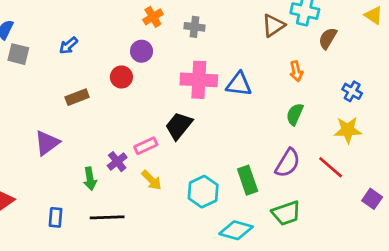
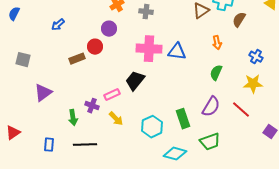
gray square: (18, 54) -> (23, 60), moved
brown rectangle: (77, 97) -> (77, 59), moved
purple cross: (117, 162) -> (92, 106), turned -32

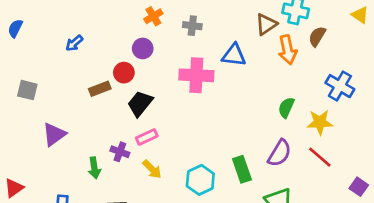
orange arrow: (217, 43) -> (288, 50), moved, size x1.5
blue triangle: (177, 52) -> (234, 55), moved
blue cross: (256, 57) -> (340, 86), size x1.5
black trapezoid: (135, 81) -> (140, 103), moved
yellow star: (253, 84) -> (320, 122), moved

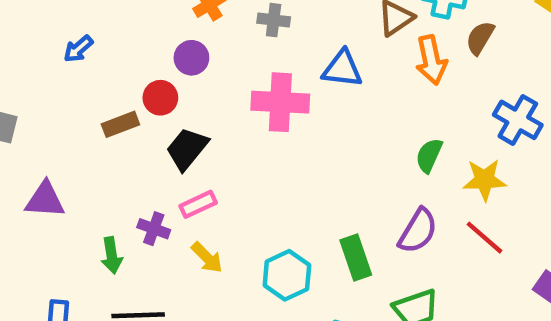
purple triangle: (54, 134) -> (45, 200), turned 40

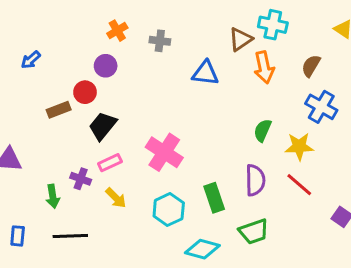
brown semicircle: (480, 38) -> (311, 66), moved
pink cross: (280, 102) -> (164, 152), moved, turned 30
purple semicircle: (418, 231) -> (255, 180), turned -32

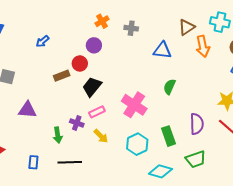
cyan cross: (273, 25) -> (220, 22), moved
green semicircle: (263, 130) -> (170, 87), moved

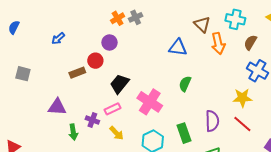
brown triangle: (187, 27) -> (202, 24), turned -42
gray cross: (131, 28) -> (136, 17), moved, turned -32
black trapezoid: (92, 87) -> (120, 84), moved
purple triangle: (27, 110) -> (57, 107), moved

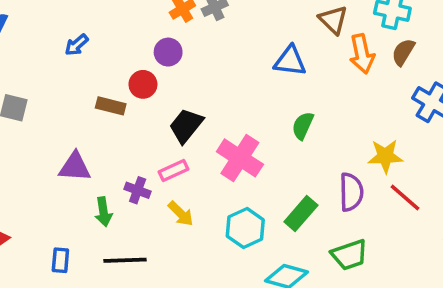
brown semicircle: (250, 42) -> (403, 52), moved
brown rectangle: (77, 73) -> (111, 106), turned 35
yellow star: (242, 98) -> (385, 156), moved
green rectangle: (184, 133) -> (301, 214), turned 60

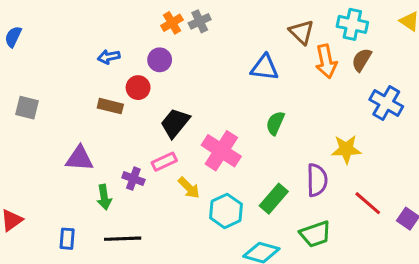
blue arrow: (77, 45) -> (109, 57), moved, turned 30
red line: (405, 197) -> (368, 203), moved
yellow arrow: (181, 214) -> (189, 188), moved

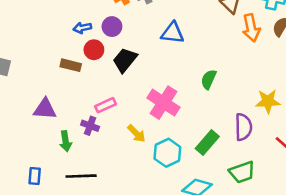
blue arrow: (109, 57) -> (82, 28), moved
blue triangle: (264, 68) -> (173, 33), moved
black trapezoid: (175, 123) -> (125, 60), moved
pink rectangle: (164, 162) -> (106, 105), moved

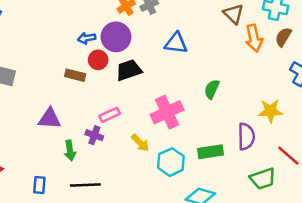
purple circle: (112, 27) -> (116, 37), size x1.5
black trapezoid: (125, 60) -> (129, 70), turned 32
pink cross: (164, 103) -> (167, 112), turned 32
green rectangle: (207, 143) -> (210, 152), turned 40
green trapezoid: (242, 172) -> (263, 179), moved

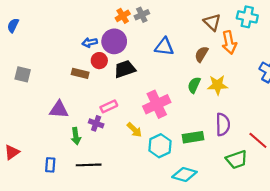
brown semicircle: (283, 37) -> (201, 54), moved
yellow star: (270, 111) -> (217, 85), moved

